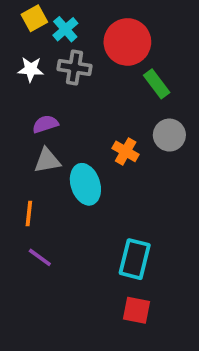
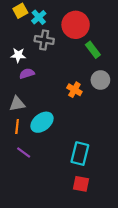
white star: (31, 69) -> (18, 55), moved
gray triangle: (47, 161) -> (17, 104), moved
cyan ellipse: (85, 184) -> (42, 122), moved, turned 70

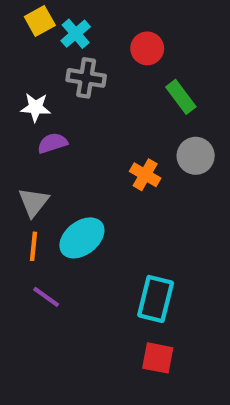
red circle: (76, 25) -> (147, 48), size x0.6
gray triangle: (17, 104) -> (33, 202), turned -42

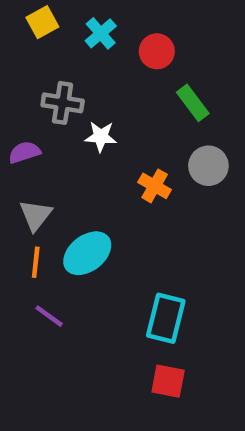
cyan cross: (76, 34) -> (101, 33), moved
gray cross: (86, 78) -> (63, 103), moved
white star: (36, 107) -> (101, 137), moved
purple semicircle: (52, 143) -> (24, 152), moved

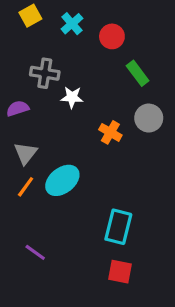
orange line: (36, 262) -> (26, 187), turned 30
purple line: (49, 316) -> (35, 252), moved

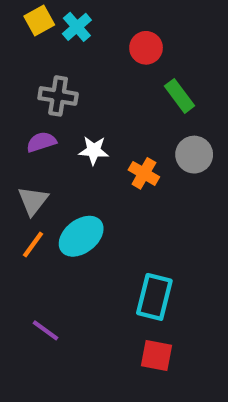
cyan cross: (72, 24) -> (77, 27), moved
white star: (72, 97) -> (94, 150), moved
purple semicircle: (18, 108) -> (41, 142), moved

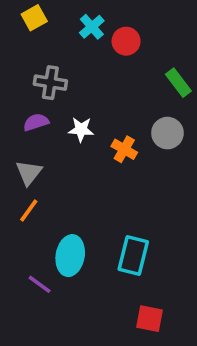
cyan cross: (77, 27) -> (92, 27), moved
green rectangle: (180, 96) -> (178, 83), moved
cyan ellipse: (81, 236) -> (70, 256), moved, turned -42
red square: (156, 356) -> (149, 319), moved

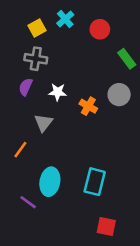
yellow square: (34, 18) -> (37, 28), moved
red circle: (126, 41) -> (100, 29), moved
purple semicircle: (36, 122) -> (26, 87), turned -48
gray triangle: (29, 173) -> (43, 123), moved

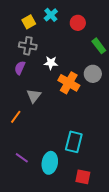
white star: (58, 92) -> (51, 63), moved
orange cross: (88, 106) -> (69, 83), size x1.5
cyan ellipse: (50, 182) -> (50, 163), moved

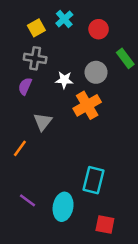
gray circle: (93, 74) -> (96, 72), moved
orange cross: (69, 83) -> (87, 105), turned 30

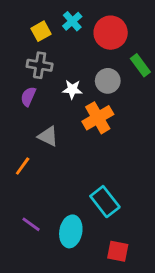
red circle: (99, 29) -> (111, 33), size x1.5
gray triangle: (43, 122) -> (48, 136), turned -42
cyan rectangle: (93, 180) -> (105, 202), turned -52

